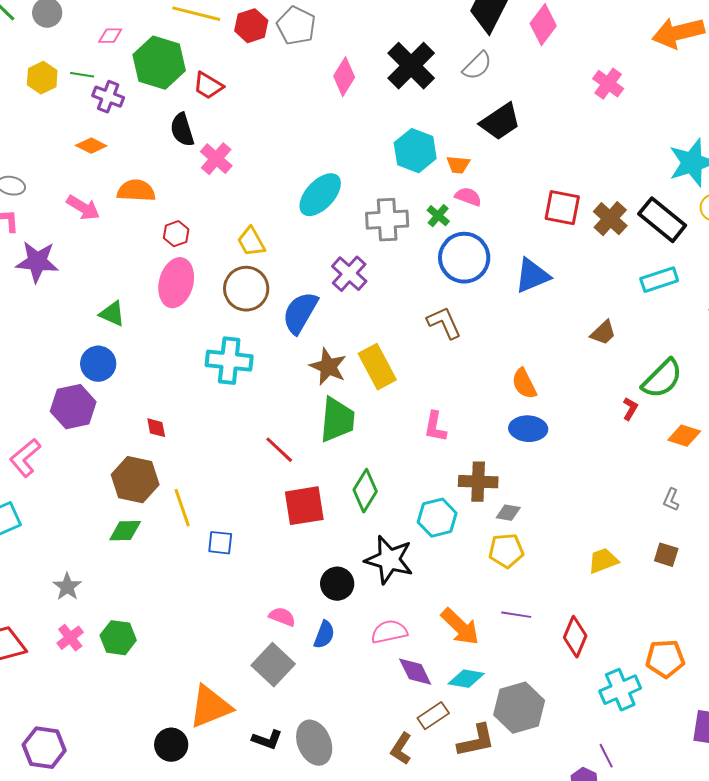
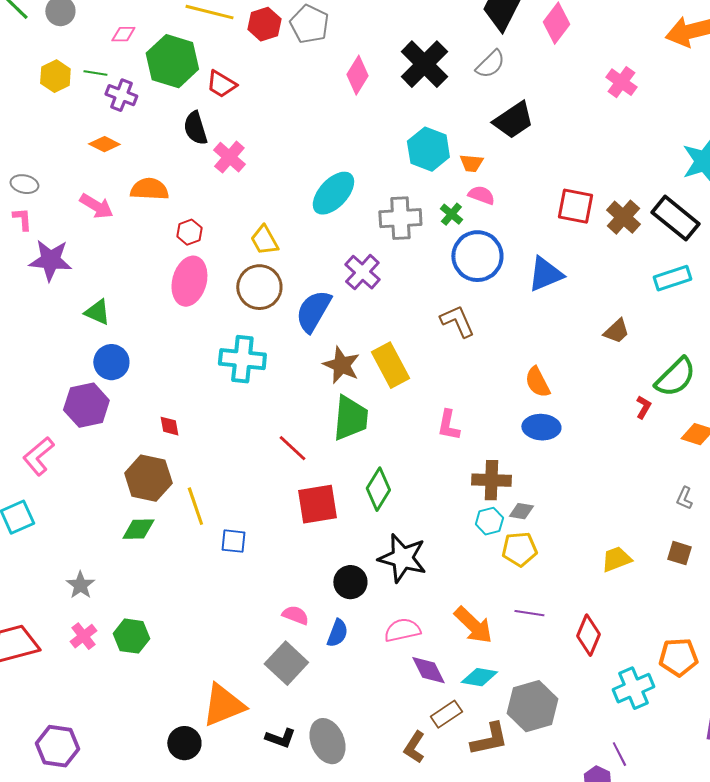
green triangle: (112, 314) -> (97, 312), moved
cyan hexagon: (437, 518) -> (489, 521), moved, size x0.7

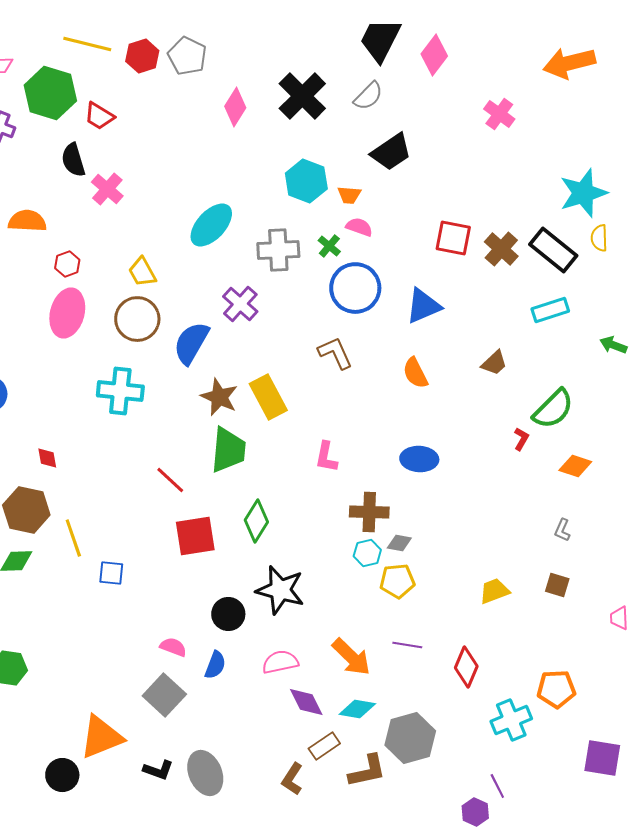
orange semicircle: (537, 382) -> (415, 373), moved

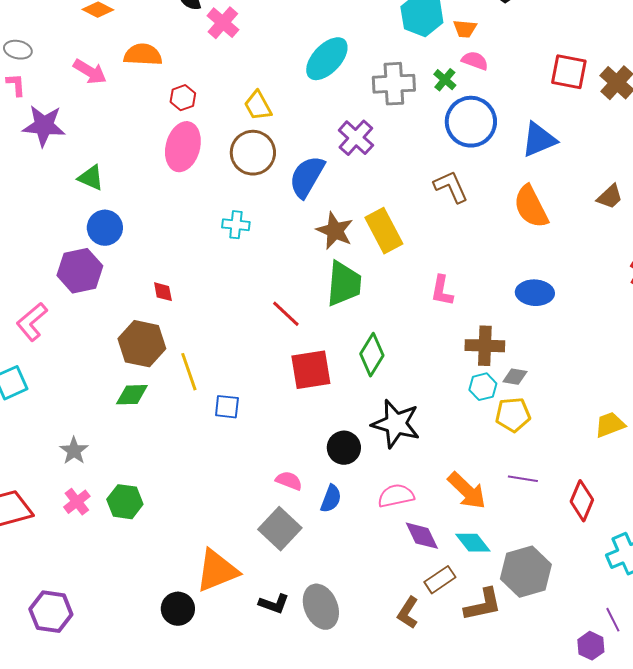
orange semicircle: (415, 373) -> (531, 207), size x1.4
cyan cross: (120, 391) -> (236, 225), size x0.6
cyan diamond: (357, 709) -> (473, 543), turned 42

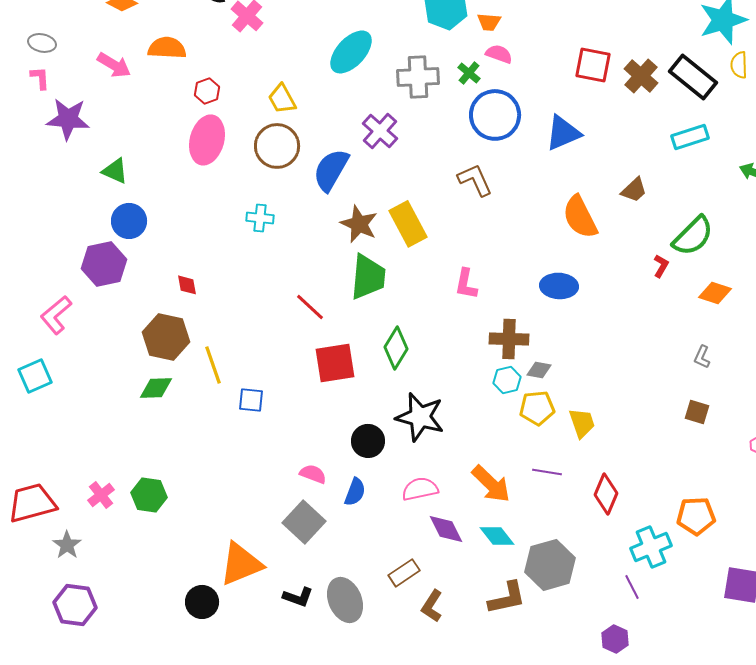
orange semicircle: (531, 207) -> (580, 217), moved
yellow trapezoid: (610, 425) -> (582, 423), moved, turned 92
gray star: (74, 451) -> (67, 545), moved
brown rectangle: (440, 580) -> (404, 573), moved
purple line: (613, 620) -> (632, 587), moved

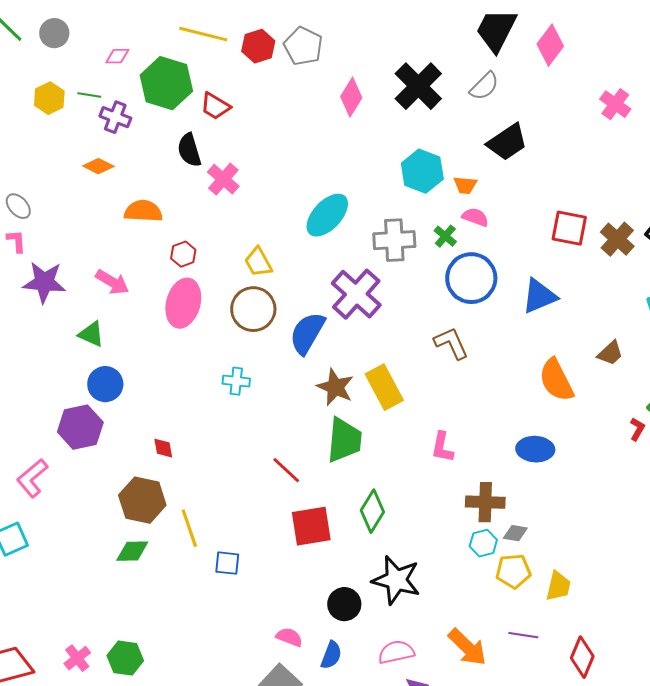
gray ellipse: (42, 43) -> (18, 206), turned 36
pink arrow: (114, 65) -> (112, 282), moved
purple cross: (380, 131) -> (356, 294), size x1.4
yellow trapezoid: (582, 423) -> (558, 586), turned 32

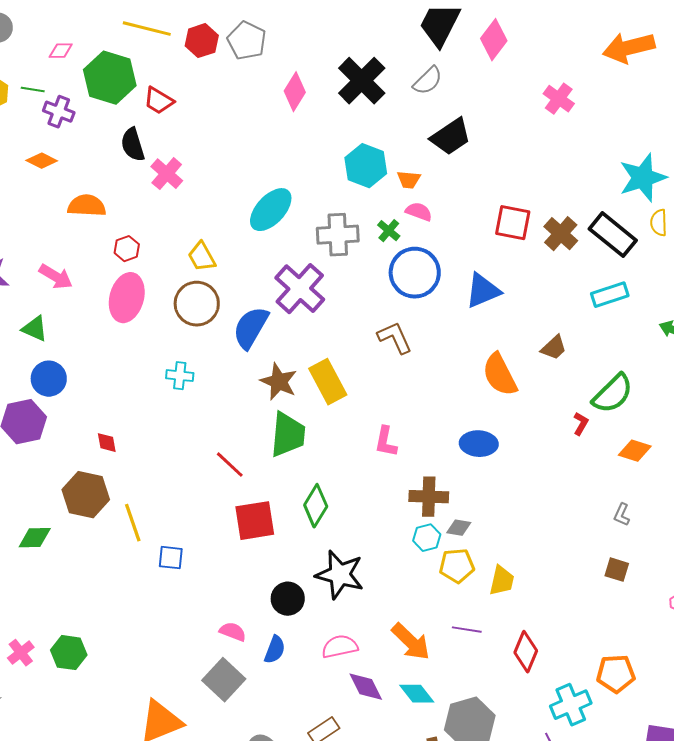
green diamond: (132, 551) -> (35, 538), moved

